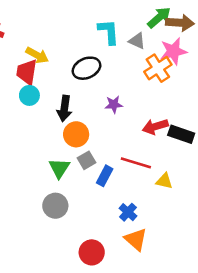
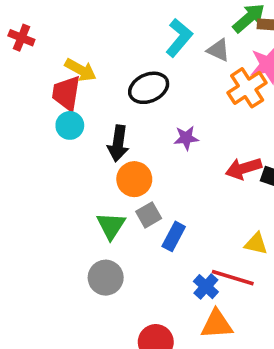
cyan L-shape: (109, 32) -> (179, 38), turned 44
red line: (136, 163) -> (233, 278), moved
orange triangle: (136, 239) -> (217, 324), turned -45

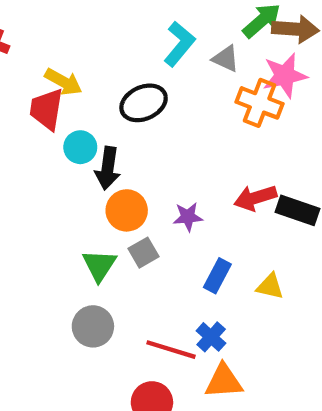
orange cross: (247, 88) -> (260, 103), turned -36
cyan circle: (70, 125) -> (80, 147), moved
purple star: (186, 138) -> (188, 217), moved
blue rectangle: (174, 236) -> (217, 276), moved
red line: (233, 278) -> (171, 350), moved

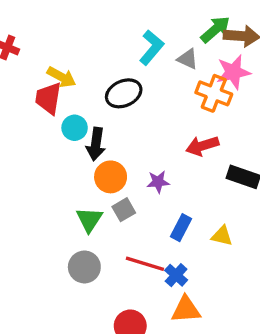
red arrow: (255, 198) -> (202, 146), moved
red line: (171, 350) -> (145, 264), moved

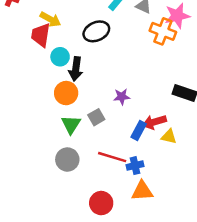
red arrow: (202, 146) -> (154, 122), moved
orange circle: (111, 177) -> (66, 93), moved
blue cross: (176, 275) -> (135, 166), turned 35

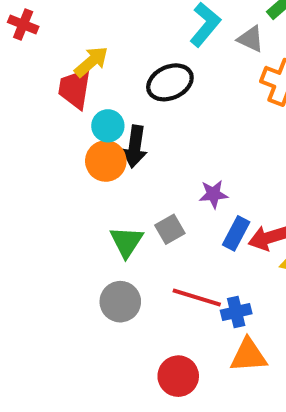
yellow arrow: (50, 19) -> (91, 62), turned -70
orange circle: (66, 93) -> (106, 161), moved
blue rectangle: (139, 130) -> (236, 233), moved

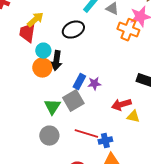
gray square: (170, 229) -> (73, 101), size x1.5
blue rectangle: (236, 233) -> (79, 82), moved

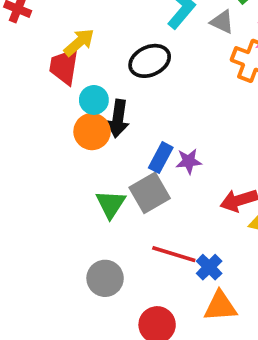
gray circle: (49, 136) -> (105, 278), moved
blue cross: (105, 141) -> (209, 267), turned -32

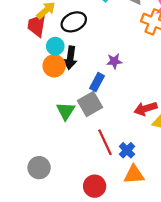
black ellipse: (150, 61) -> (74, 22), moved
purple star: (189, 161) -> (114, 61), moved
red line: (174, 254) -> (105, 142), turned 48
gray circle: (105, 278) -> (39, 168), moved

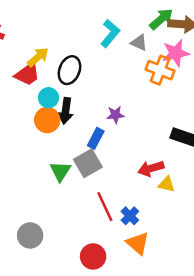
black ellipse: (74, 22) -> (69, 70), turned -45
red trapezoid: (37, 25) -> (27, 74), turned -135
orange triangle: (134, 175) -> (138, 243), turned 45

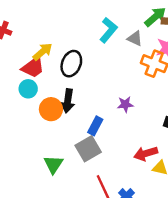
cyan circle: (48, 98) -> (28, 89), moved
purple star: (115, 115) -> (125, 104), moved
green triangle: (60, 171) -> (53, 164), moved

